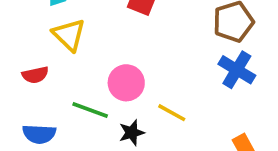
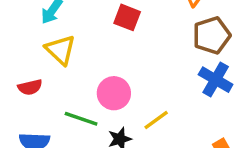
yellow line: (172, 113) -> (156, 120), turned -64

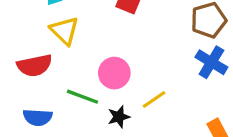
red semicircle: (30, 87) -> (35, 66), size x1.5

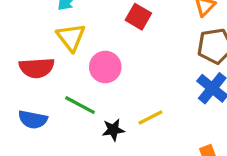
pink circle: (114, 73) -> (105, 67), moved

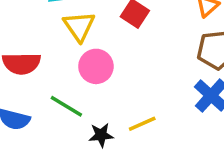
yellow triangle: (71, 37) -> (79, 26), moved

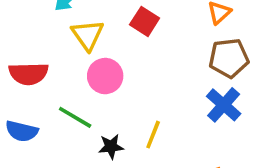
yellow line: (142, 124) -> (153, 135), turned -44

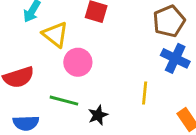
yellow line: (153, 135) -> (145, 93), moved

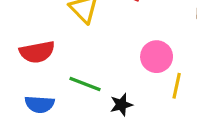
pink circle: (78, 62) -> (157, 57), moved

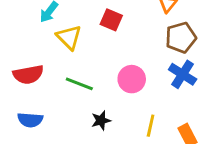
green line: (85, 84) -> (79, 84), moved
yellow line: (177, 86) -> (151, 126), moved

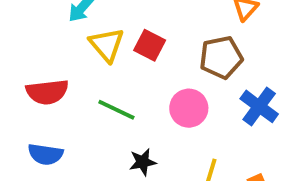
red square: (111, 20) -> (150, 45), moved
brown pentagon: (181, 38) -> (221, 57), moved

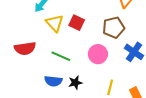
blue semicircle: (45, 154) -> (53, 81), moved

